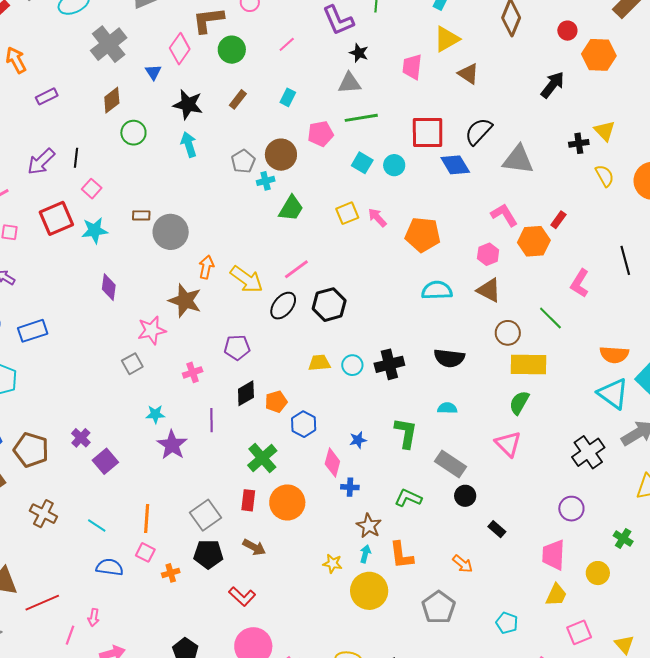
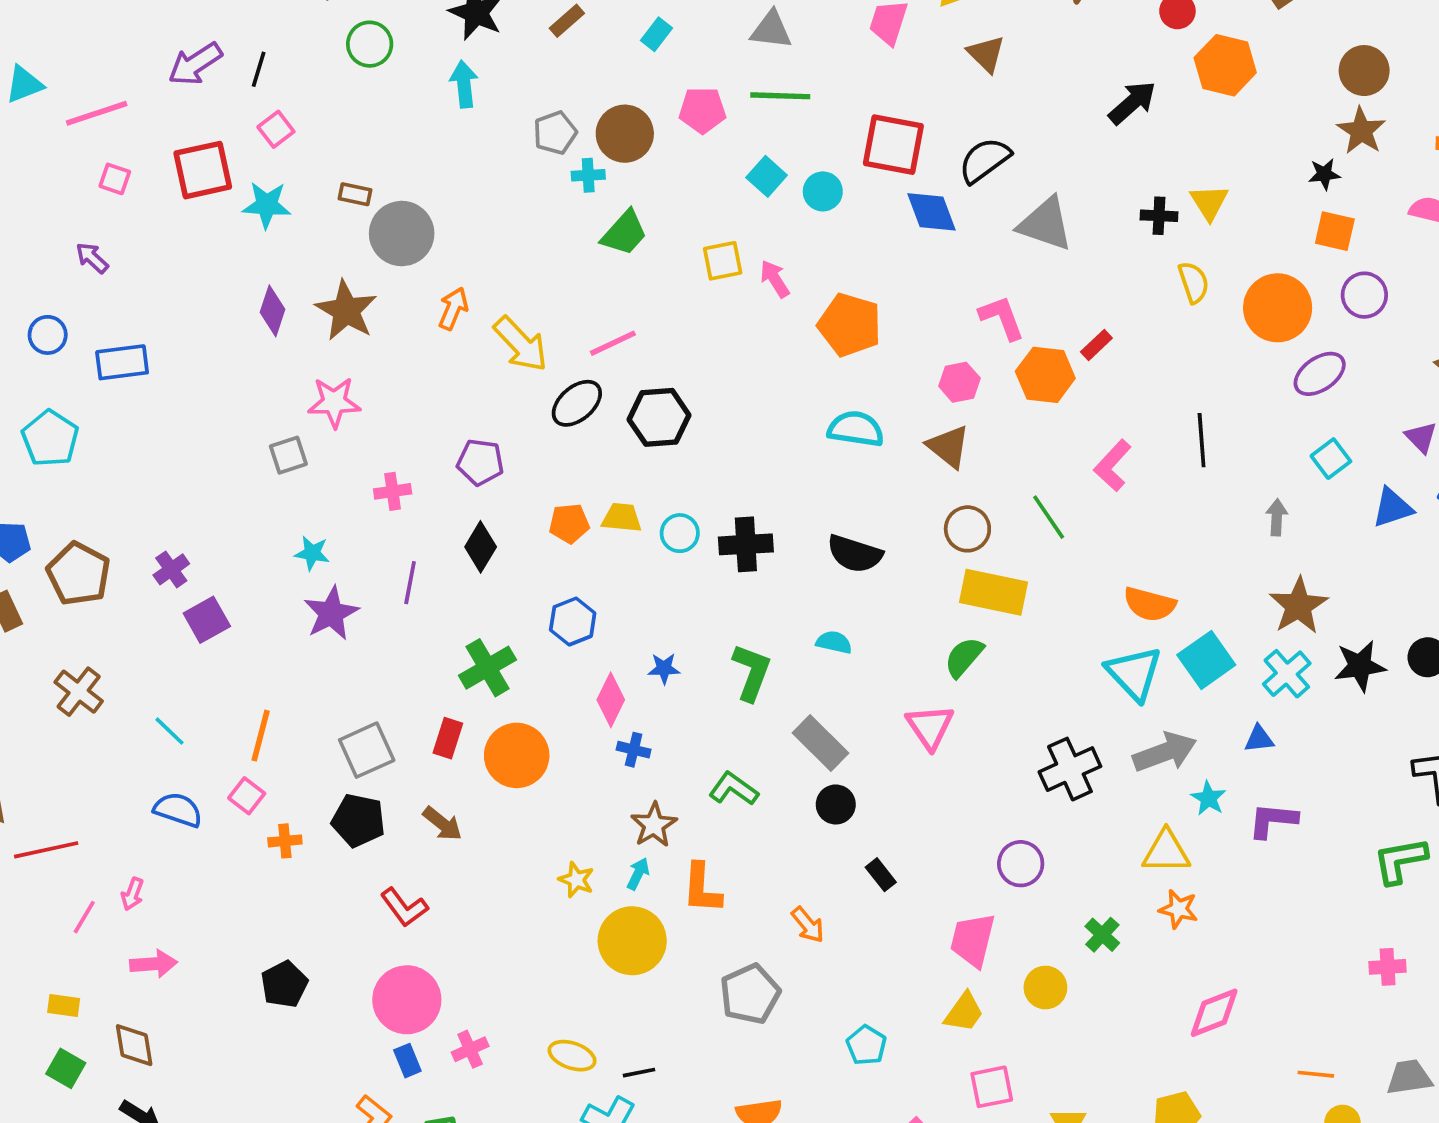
brown star: (185, 301) -> (346, 311), moved
black diamond: (246, 393) -> (481, 547), turned -40
orange pentagon: (276, 402) -> (569, 523), moved

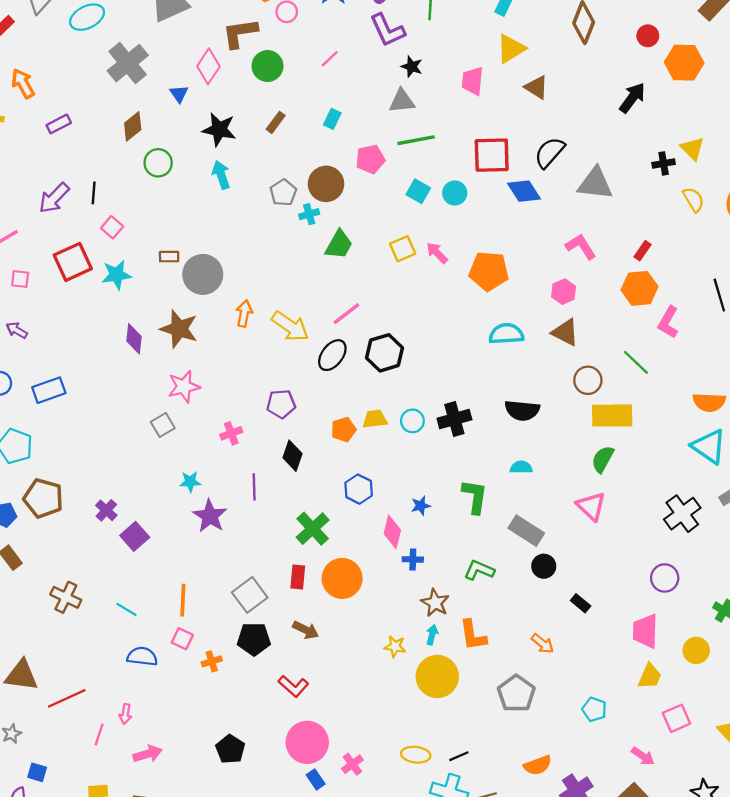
orange hexagon: (1045, 375) -> (640, 288), moved
brown pentagon: (79, 574) -> (43, 498), moved

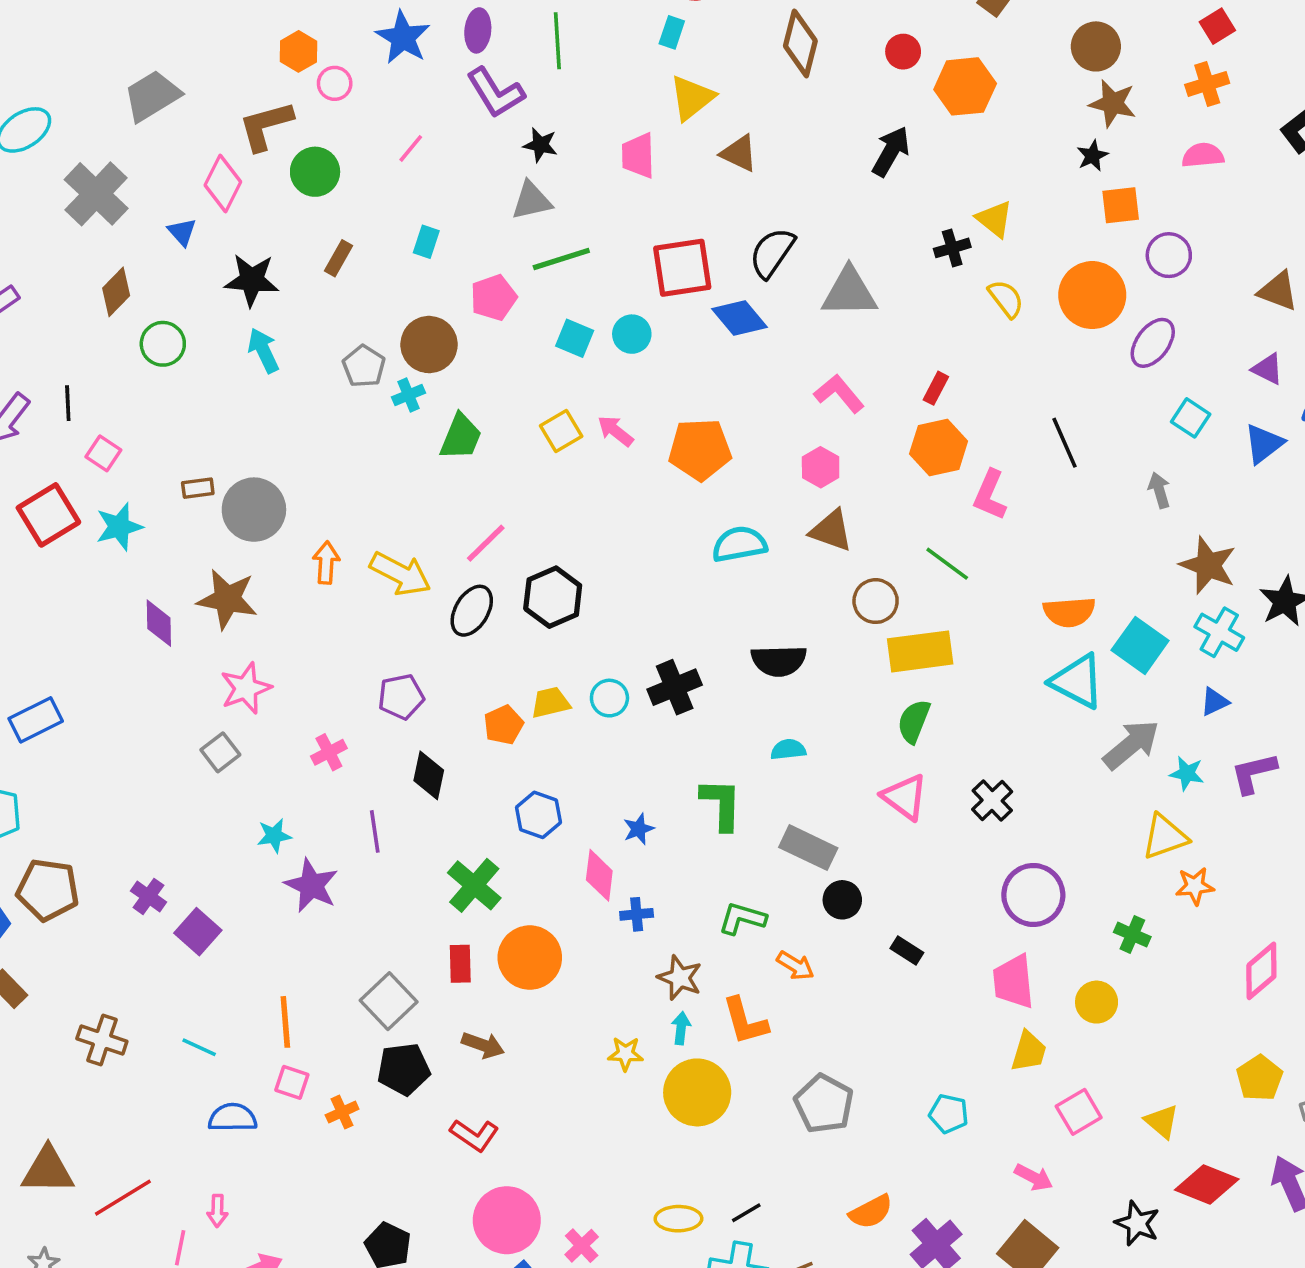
black cross: (682, 514) -> (992, 801), moved, size x0.7
purple circle: (665, 578) -> (1033, 895), size x1.4
orange arrow: (543, 643) -> (795, 966), moved

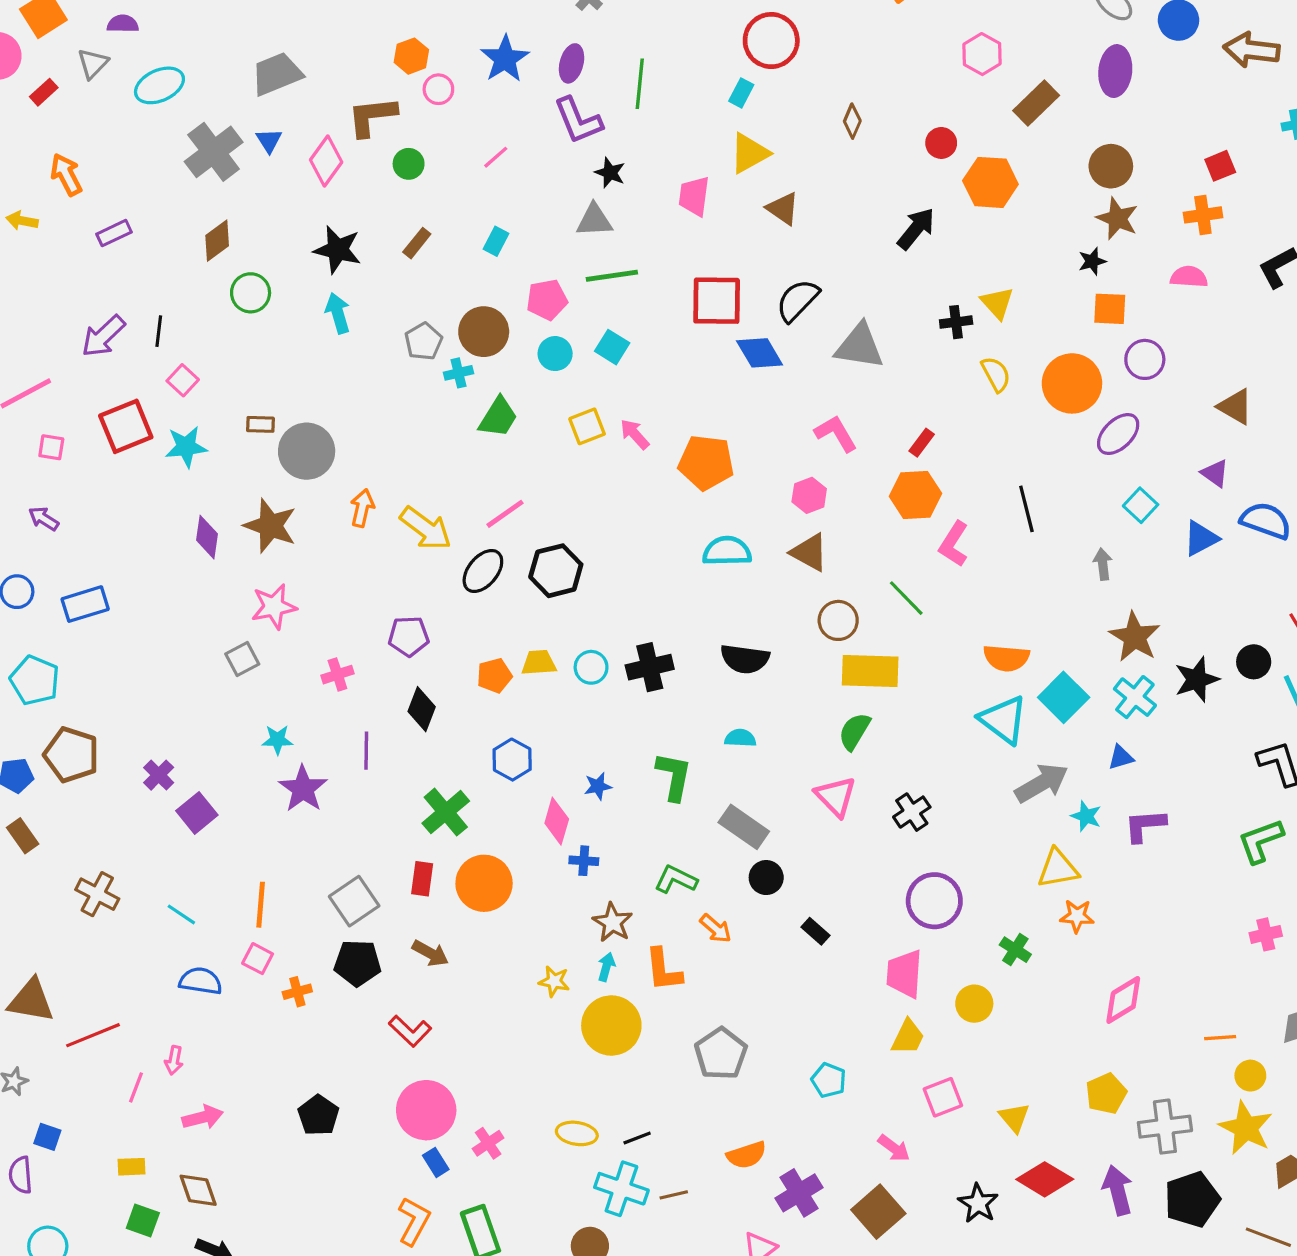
brown diamond: (800, 43) -> (852, 121), size x0.6
green circle: (315, 172) -> (409, 164), size x0.7
blue triangle: (182, 232) -> (269, 141), moved
cyan circle: (632, 334) -> (555, 354), moved

